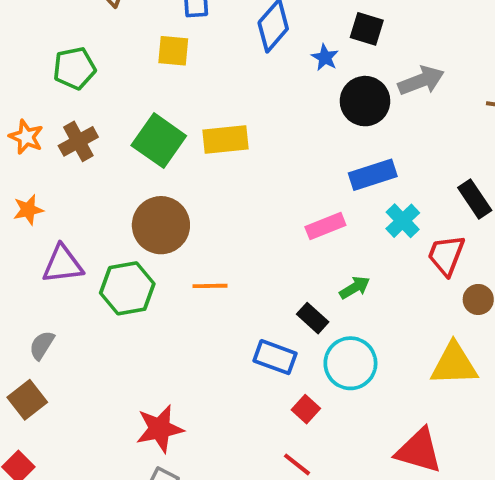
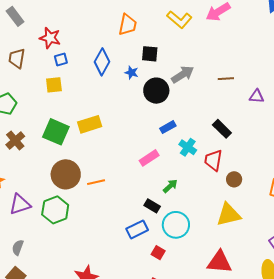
blue rectangle: (373, 175) -> (168, 127), size x0.7
orange line: (210, 286) -> (96, 182), moved
blue rectangle: (275, 357) -> (137, 229), turned -35

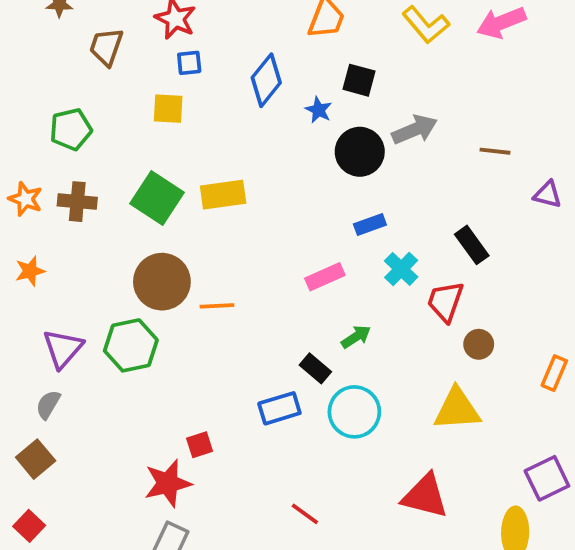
brown cross: (15, 140) -> (77, 202), turned 36
purple triangle: (20, 204) -> (63, 349), moved, turned -40
red square: (158, 253) -> (200, 445), moved, turned 32

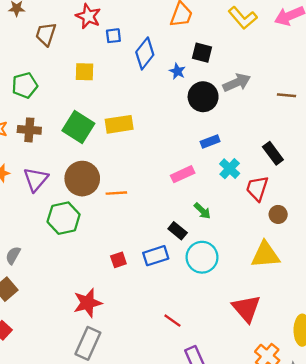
blue square: (189, 63) -> (113, 36), moved
green arrow: (356, 337) -> (202, 211), turned 78
purple triangle: (63, 349) -> (36, 179), moved
red square: (200, 445) -> (118, 260), moved
red triangle: (425, 496) -> (246, 308), turned 36

